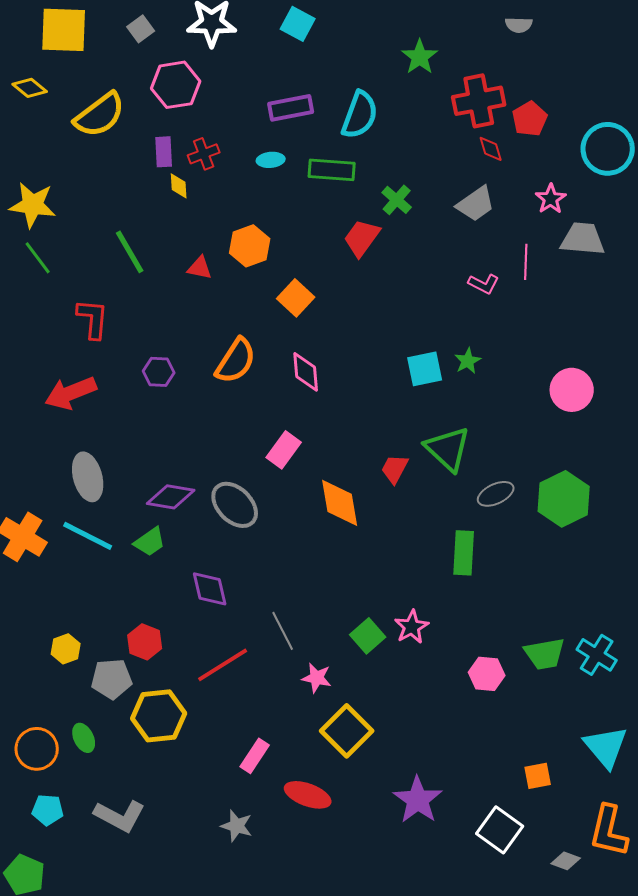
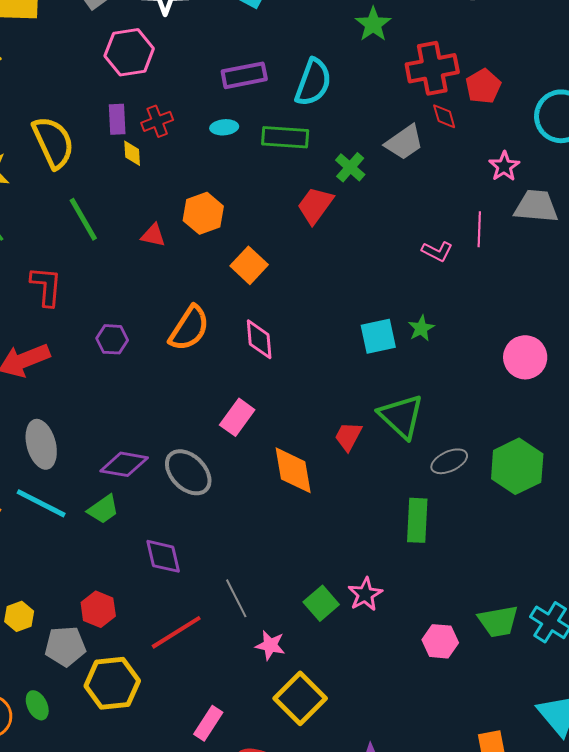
yellow semicircle: (100, 115) -> (53, 142), moved, turned -78
gray trapezoid: (476, 204) -> (404, 142), moved

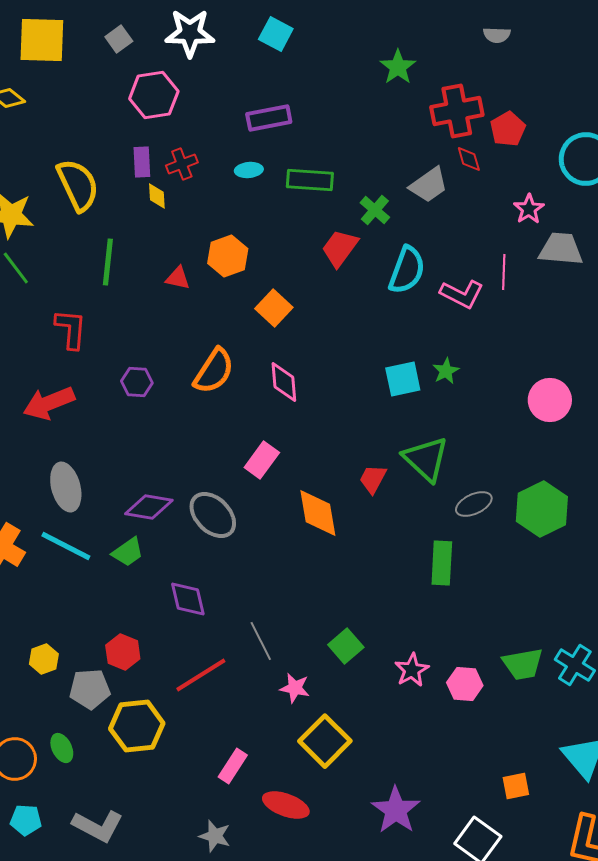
cyan semicircle: (313, 82) -> (407, 270), moved
green line: (83, 219) -> (108, 262), turned 36
pink L-shape: (437, 251) -> (462, 294), size x1.4
pink star: (365, 594) -> (412, 670), moved

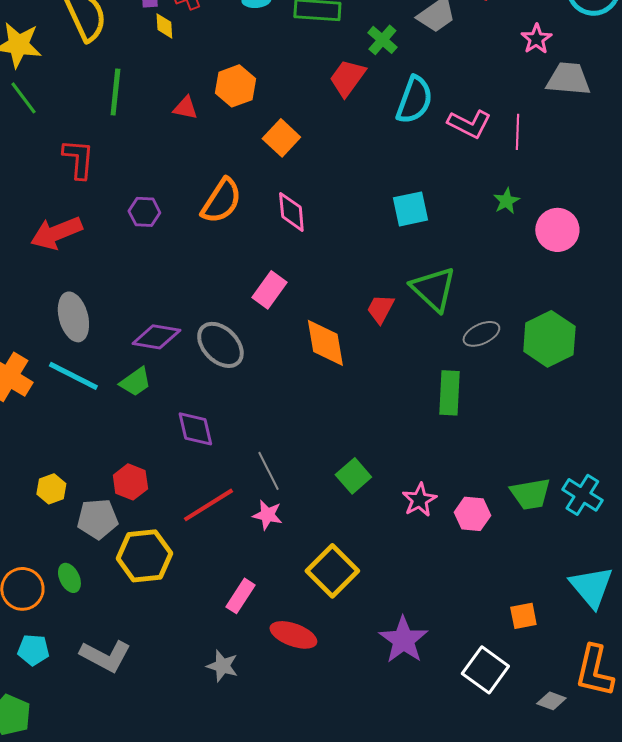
pink line: (504, 272) -> (517, 132), moved
green star: (446, 371) -> (506, 201), moved
pink star: (295, 688) -> (267, 515), moved

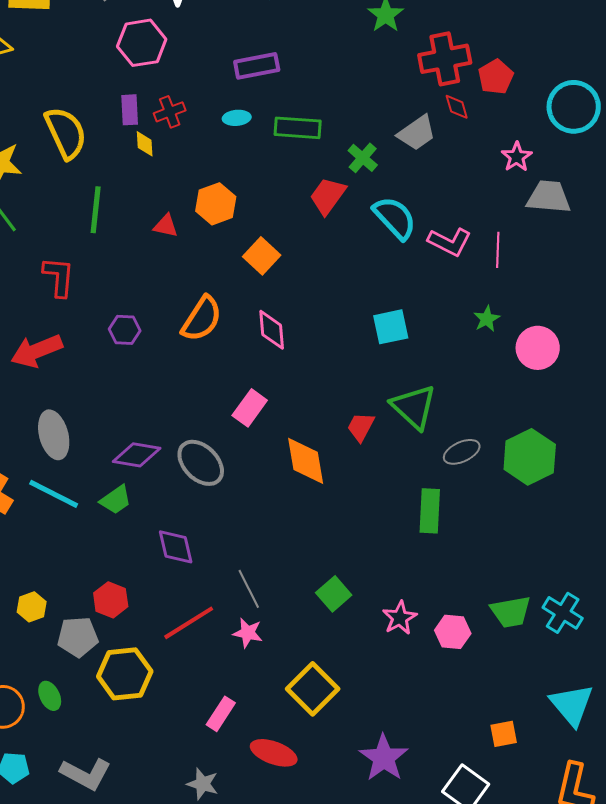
cyan semicircle: (414, 100) -> (395, 218), turned -63

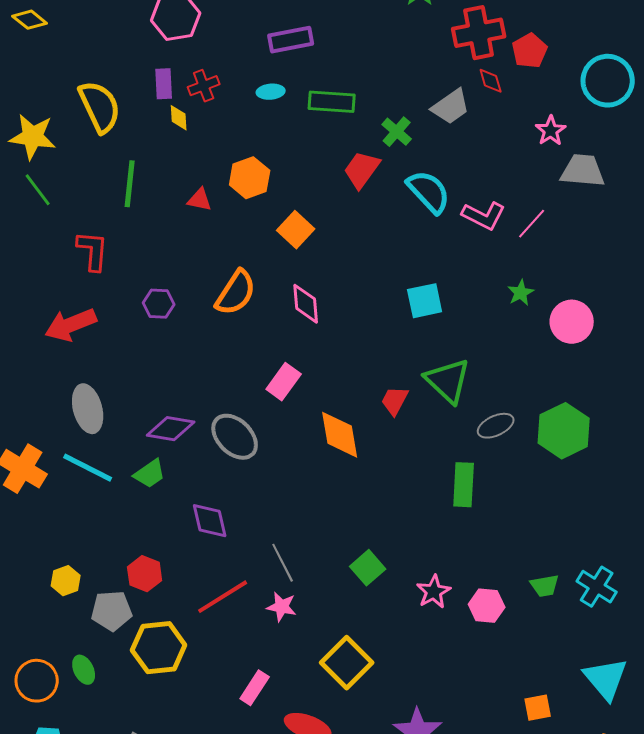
pink line: (498, 250) -> (532, 224), turned 40
green trapezoid: (511, 612) -> (545, 586), size x0.7

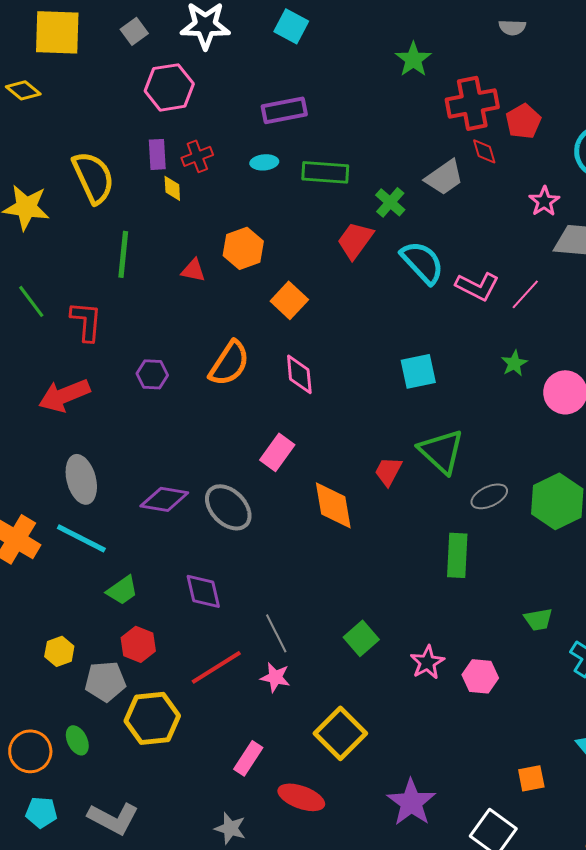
green line: (38, 190) -> (31, 301), moved
green trapezoid: (150, 474) -> (122, 590), moved
green trapezoid: (545, 586) -> (538, 619), moved

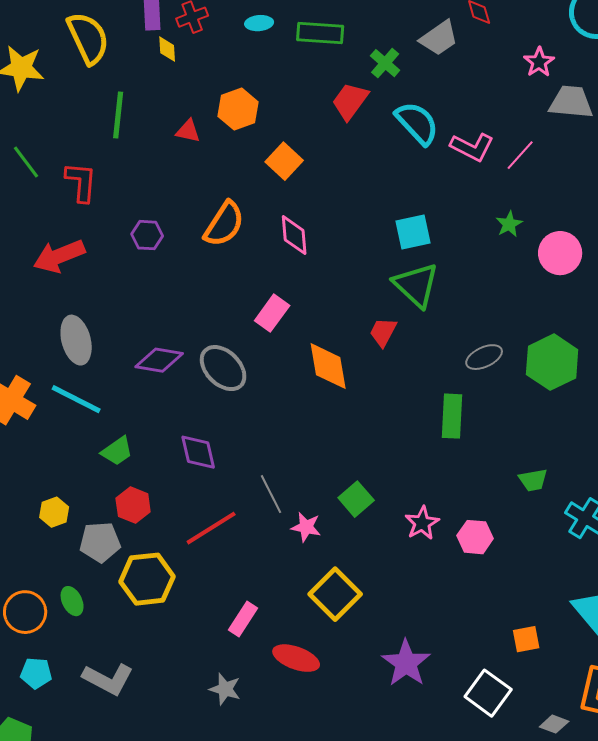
green triangle: (441, 451) -> (416, 285), moved
pink star: (275, 677) -> (306, 527), moved

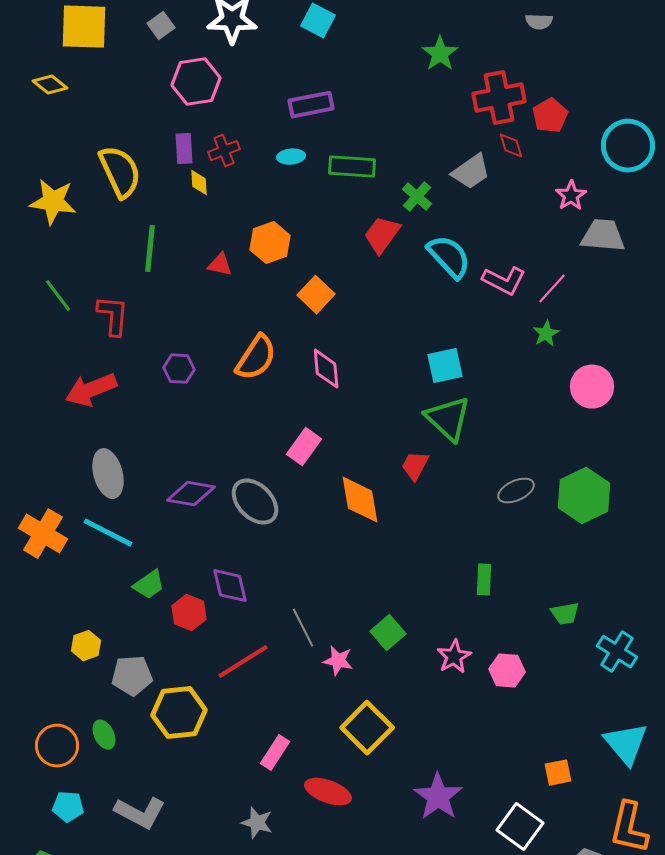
green star: (509, 224) -> (546, 334), moved
green rectangle: (452, 416) -> (484, 580), moved, size x0.7
red hexagon: (133, 505) -> (189, 613), moved

